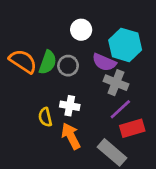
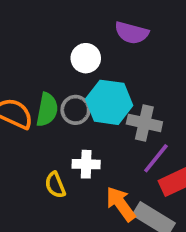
cyan hexagon: (125, 45) -> (109, 102), moved
purple semicircle: (104, 62) -> (132, 33), moved
orange arrow: (71, 136) -> (121, 204), moved

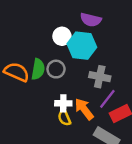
cyan hexagon: (109, 102) -> (82, 46), moved
yellow semicircle: (55, 185) -> (64, 118), moved
orange arrow: (121, 204) -> (84, 109), moved

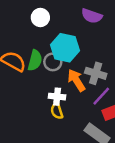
white circle: (62, 36) -> (40, 18), moved
cyan hexagon: (82, 46) -> (65, 48), moved
orange arrow: (84, 109) -> (76, 80), moved

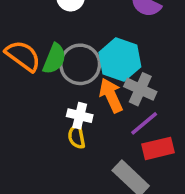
cyan hexagon: (65, 48) -> (120, 60), moved
gray circle: (53, 62) -> (80, 64), size x1.5

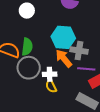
gray circle: (80, 64) -> (29, 68), moved
purple line: (144, 123) -> (86, 69), turned 60

